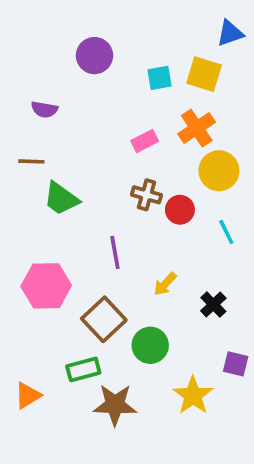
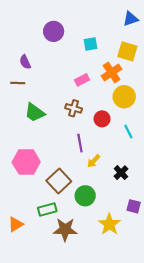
yellow square: (204, 74) -> (127, 51), moved
purple semicircle: (44, 109) -> (25, 62), turned 56
brown line: (31, 161) -> (18, 83), moved
brown cross: (147, 195) -> (74, 108), moved
purple line: (115, 252) -> (80, 143), moved

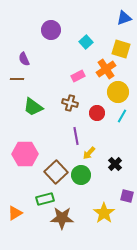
cyan square: (90, 44) -> (86, 42), turned -32
cyan line: (128, 132) -> (122, 116), moved, turned 56
green circle: (85, 196) -> (81, 175), moved

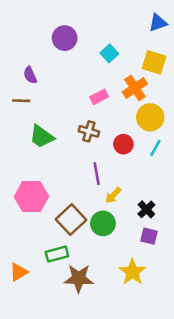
purple square: (127, 196) -> (149, 236), moved

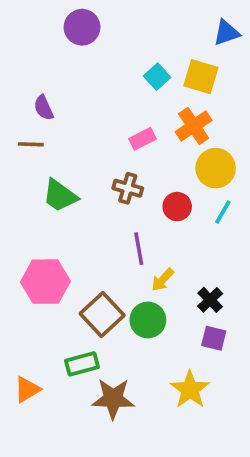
purple circle: (65, 38) -> (82, 27), moved
yellow square: (154, 62) -> (201, 77), moved

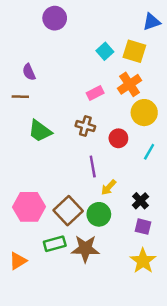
cyan line: (223, 212) -> (149, 152), moved
pink hexagon: (45, 282) -> (29, 207), moved
yellow star: (190, 390) -> (143, 261), moved
brown star: (113, 399) -> (85, 249), moved

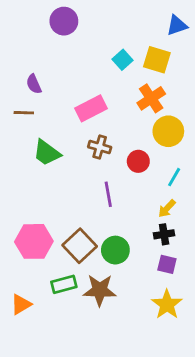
pink rectangle: (95, 93) -> (91, 108), moved, size x1.5
yellow arrow: (109, 187) -> (167, 209), moved
black cross: (141, 201) -> (164, 234), turned 35

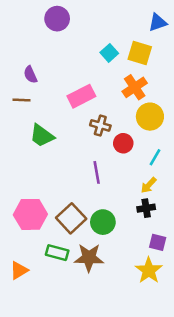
brown cross: (100, 147) -> (100, 125), moved
purple square: (167, 264) -> (158, 242), moved
green rectangle: (64, 284) -> (57, 253), turned 30

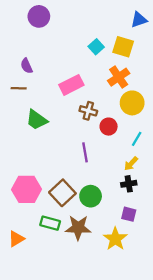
purple circle: (57, 19) -> (39, 16), moved
purple square: (158, 242) -> (129, 214), moved
yellow star: (149, 270) -> (115, 239), moved

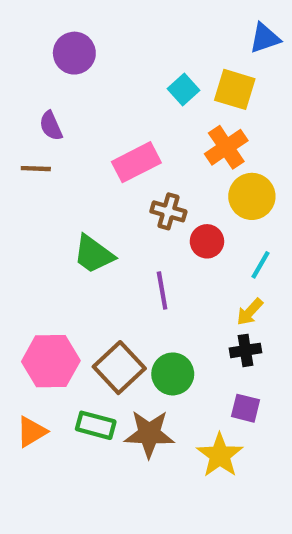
purple circle: (39, 16) -> (74, 53), moved
green trapezoid: (37, 120) -> (94, 254), moved
orange triangle: (16, 239) -> (32, 432), moved

